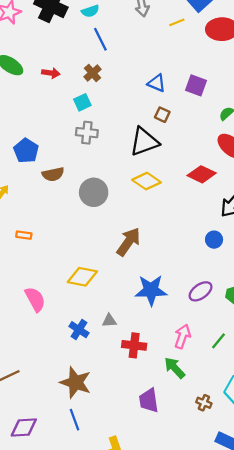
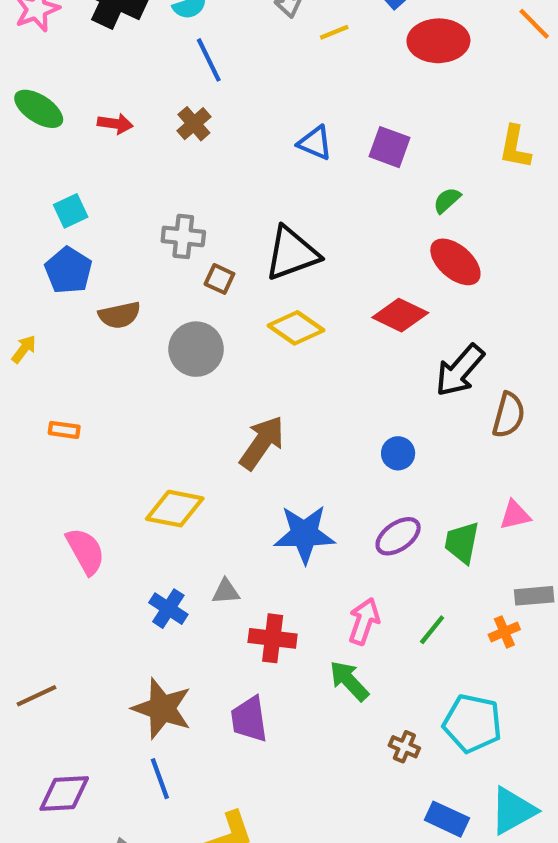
yellow line: (177, 22) -> (334, 32), moved
cyan square: (82, 102) -> (71, 211), moved
brown square: (162, 115) -> (219, 279), moved
blue circle: (214, 240) -> (398, 453), moved
purple trapezoid: (149, 400) -> (249, 719), moved

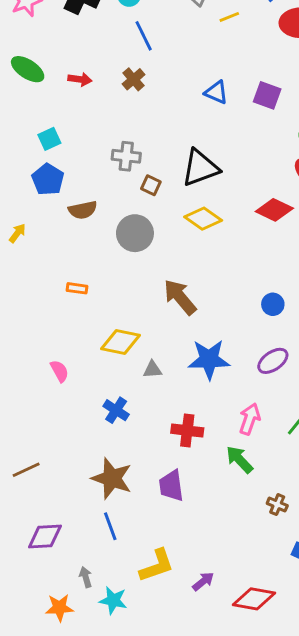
orange rectangle: (64, 430) -> (77, 288), moved
brown arrow: (262, 443) -> (180, 297), turned -75
pink semicircle: (85, 551) -> (60, 371), size x0.7
gray triangle: (226, 592) -> (152, 370), moved

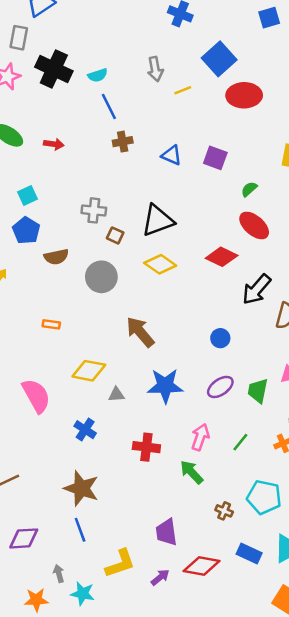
brown cross: (134, 79) -> (123, 142), moved, turned 30
pink semicircle: (60, 371) -> (36, 396), size x1.8
purple trapezoid: (171, 486) -> (166, 532), moved
red diamond: (254, 599) -> (202, 566), moved

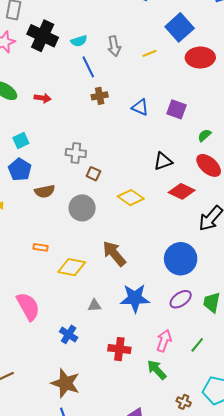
gray arrow: (155, 69) -> (114, 46), moved
black triangle: (158, 220) -> (163, 161), moved, size x0.7
blue circle: (220, 338) -> (181, 259), size x2.0
yellow diamond: (89, 371) -> (72, 267), moved

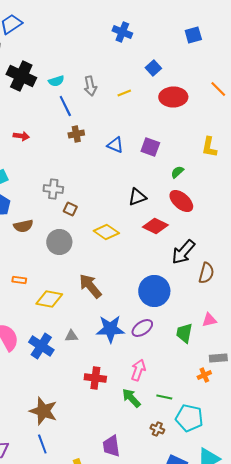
blue square: (180, 27) -> (153, 68), size x0.6
purple ellipse: (181, 299) -> (142, 328), moved
blue cross: (69, 334) -> (41, 346), moved, size x1.4
green line: (197, 345) -> (164, 397), moved, turned 63

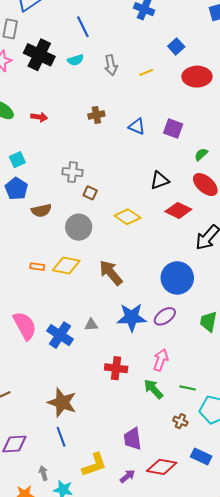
blue line: (65, 106) -> (83, 27), moved
yellow diamond: (49, 299) -> (66, 265), moved

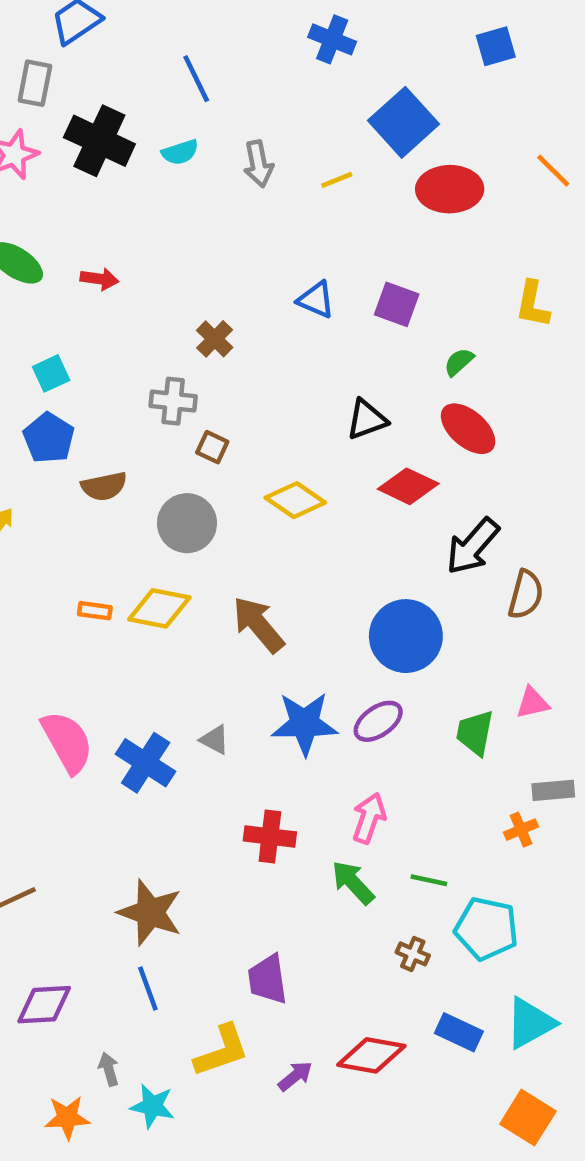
blue square: (176, 46) -> (404, 122), size x1.8
brown cross: (96, 115) -> (215, 339), moved, turned -35
gray triangle: (91, 325) -> (215, 740), turned 32
purple trapezoid: (133, 439) -> (268, 979), moved

